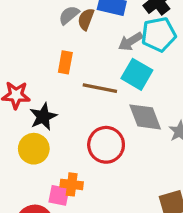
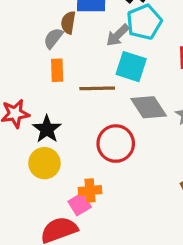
gray semicircle: (69, 15) -> (53, 38), moved
pink square: (59, 195) -> (80, 204), turned -30

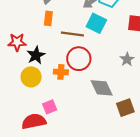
gray diamond: (149, 107) -> (102, 88), moved
red circle: (116, 144) -> (79, 59), moved
orange cross: (90, 191) -> (61, 72), moved

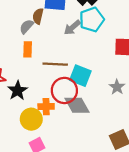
cyan square: (96, 23) -> (80, 76), moved
yellow circle: (31, 77) -> (31, 119), moved
gray diamond: (102, 88) -> (77, 105), moved

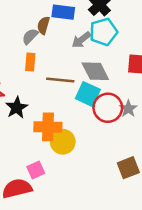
red circle: (64, 90) -> (108, 108), moved
gray diamond: (77, 105) -> (95, 71), moved
orange cross: (46, 107) -> (48, 127), size x1.5
yellow circle: (31, 119) -> (63, 142), moved

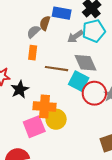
pink square: (36, 170) -> (34, 127), moved, size x1.5

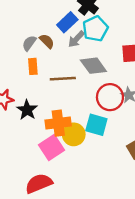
blue rectangle: (62, 13) -> (67, 22), moved, turned -42
brown semicircle: (45, 23) -> (47, 41), moved, turned 128
cyan square: (79, 81) -> (96, 125), moved

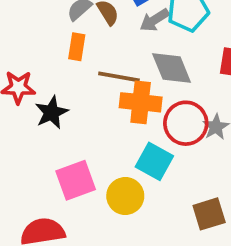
orange cross: (58, 123) -> (141, 102), moved
yellow circle: (74, 134) -> (125, 196), moved

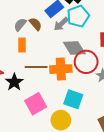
brown line: (119, 77) -> (36, 67), moved
red circle: (186, 123) -> (86, 62), moved
pink square: (76, 180) -> (36, 104), moved

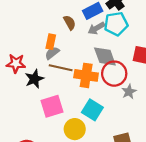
gray semicircle: (20, 25) -> (52, 53), moved

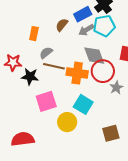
brown semicircle: (70, 23) -> (62, 25), turned -112
orange rectangle: (51, 42) -> (34, 34), moved
black star: (34, 79) -> (30, 76), turned 30

